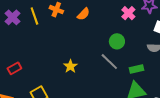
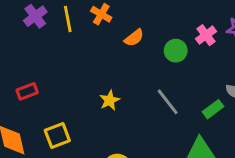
orange semicircle: (83, 14) -> (134, 38), moved
green circle: (117, 41) -> (176, 51), moved
green rectangle: (136, 69) -> (213, 109), moved, turned -32

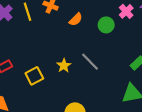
gray line: (168, 102) -> (90, 62), moved
yellow square: (57, 136) -> (34, 76), moved

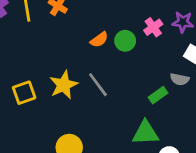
orange semicircle: (76, 19) -> (99, 40), moved
yellow star: (64, 66) -> (64, 85), size x1.5

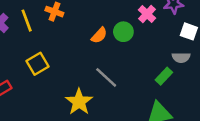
yellow star: (64, 85) -> (79, 102), moved
yellow square: (24, 93) -> (37, 64), moved

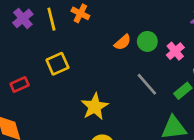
pink cross: (147, 14) -> (175, 51), moved
gray line: (106, 77) -> (147, 84), moved

